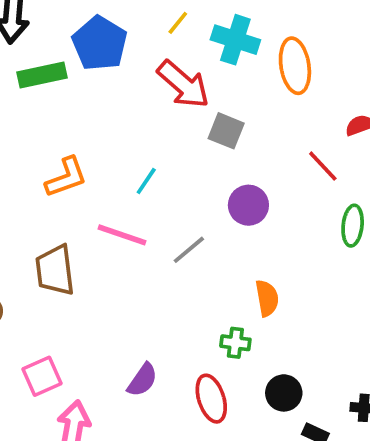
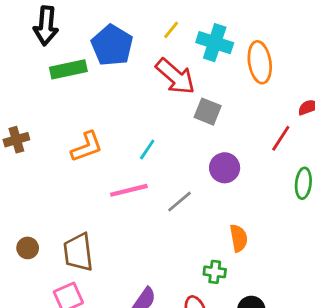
red line: (323, 166) -> (281, 138), turned 76
pink line: (122, 235) -> (129, 190), turned -33
brown trapezoid: (55, 270) -> (78, 252), moved

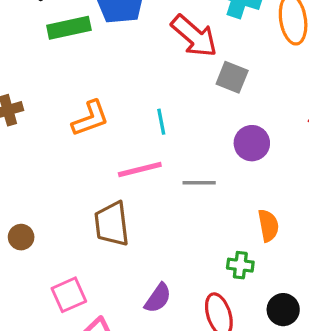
cyan line: (147, 150) -> (161, 122), turned -45
gray line: (180, 202) -> (199, 183), turned 40
brown trapezoid: (78, 252) -> (112, 224), moved

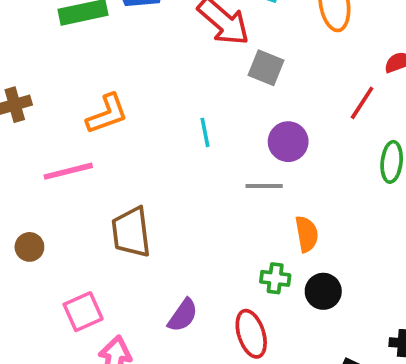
cyan line: (161, 122) -> (205, 132), moved
pink line: (140, 170) -> (68, 171), moved
gray line: (199, 183) -> (264, 186), moved
black circle: (283, 310) -> (323, 291), moved

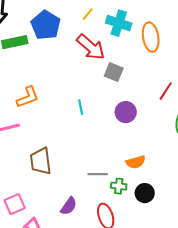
gray line: (264, 186) -> (98, 174), moved
orange semicircle: (307, 234) -> (136, 162), turned 84

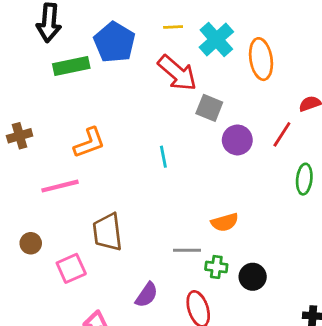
yellow line: (88, 14) -> (173, 27), turned 48
cyan cross: (119, 23) -> (216, 39), turned 30
purple circle: (126, 112) -> (237, 140), moved
orange semicircle: (136, 162) -> (225, 222), moved
pink square: (15, 204) -> (71, 268), moved

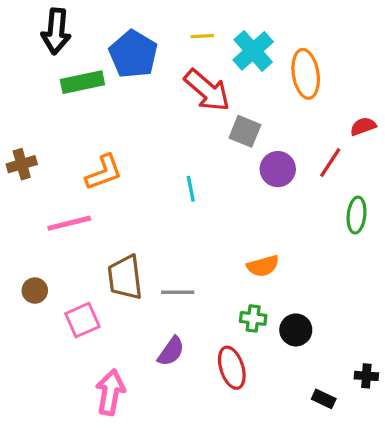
gray line: (187, 250) -> (178, 292), moved

